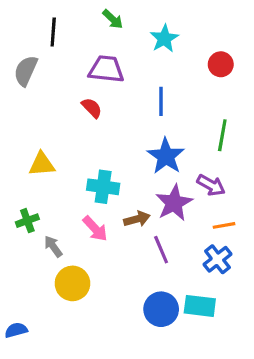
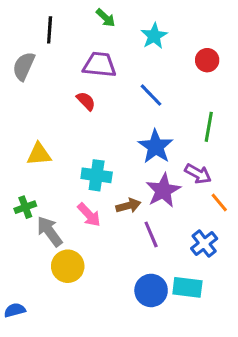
blue line: (161, 101) -> (151, 95), turned -44
orange line: (224, 225) -> (219, 203), moved, turned 60
gray arrow: (53, 246) -> (50, 231), size x1.5

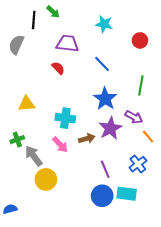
green arrow: (106, 18) -> (53, 12), moved
cyan star: (154, 36) -> (104, 24), turned -30
purple line: (151, 234) -> (105, 169), moved

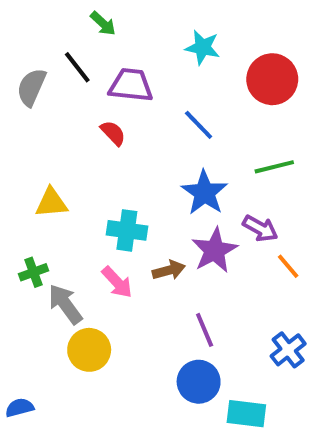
black line: (34, 20) -> (77, 67), moved, turned -42
red circle: (140, 40) -> (272, 79), size x1.6
green line: (141, 85) -> (274, 167), turned 66
blue cross: (138, 164) -> (288, 350), moved
cyan rectangle: (127, 194) -> (246, 414), moved

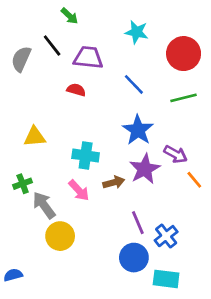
red semicircle: (113, 133) -> (76, 90), turned -30
green line: (274, 167) -> (184, 98), moved
blue cross: (288, 350) -> (166, 236), moved

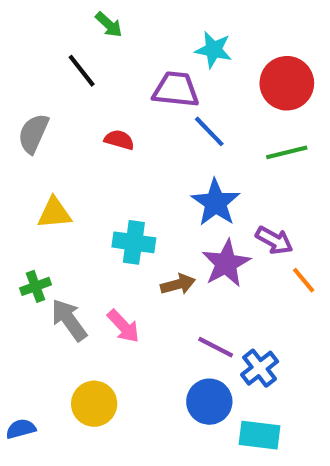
purple trapezoid: (88, 58) -> (176, 90), moved
gray semicircle: (21, 59) -> (33, 134), moved
pink arrow: (79, 190) -> (123, 326), moved
purple line: (138, 223) -> (216, 347), turned -40
yellow circle: (60, 236) -> (94, 404), moved

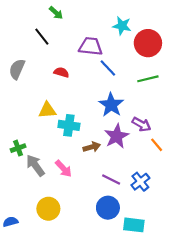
cyan star: (214, 50) -> (122, 26), moved
yellow triangle: (54, 213) -> (47, 110), moved
blue cross: (260, 368) -> (140, 182), moved

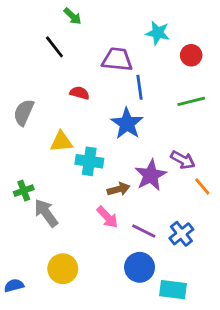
red circle: (148, 43) -> (191, 55), size x0.6
blue line: (108, 68) -> (140, 87), turned 36
gray semicircle: (17, 69) -> (24, 112), moved
blue star: (111, 105) -> (127, 124), moved
pink arrow: (64, 169) -> (107, 217), moved

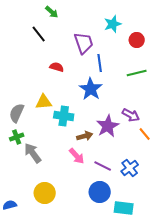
cyan star: (158, 33) -> (113, 24), turned -30
purple trapezoid: (117, 59) -> (84, 43), turned 65
gray semicircle: (24, 112) -> (17, 113), moved

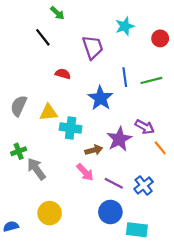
red circle: (137, 40) -> (160, 38), moved
blue line: (100, 63) -> (125, 77), moved
gray semicircle: (17, 113) -> (19, 106), moved

